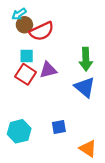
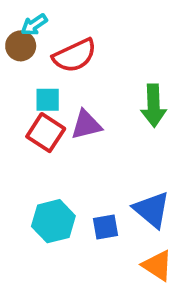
brown circle: (24, 25) -> (21, 46), moved
blue triangle: (85, 87) -> (152, 210), moved
cyan hexagon: (19, 131) -> (53, 221), moved

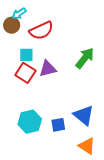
green arrow: (154, 106) -> (85, 58), turned -140

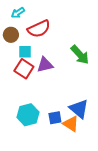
brown circle: (12, 25) -> (11, 35), moved
green arrow: (85, 58) -> (80, 55), turned 100
orange triangle: (87, 146) -> (71, 124), moved

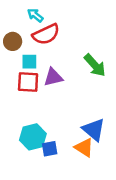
cyan arrow: (18, 13) -> (35, 15), moved, turned 72
red square: (24, 69) -> (28, 82), turned -30
blue square: (55, 118) -> (50, 149), moved

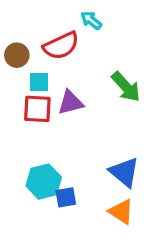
cyan arrow: (35, 15) -> (91, 20), moved
orange triangle: (84, 148) -> (121, 212), moved

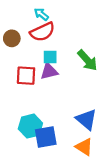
cyan arrow: (91, 20) -> (41, 14), moved
cyan square: (39, 82) -> (50, 57), moved
blue square: (66, 197) -> (46, 137), size x1.5

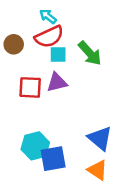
cyan square: (50, 57) -> (58, 54), moved
green arrow: (87, 60) -> (90, 53), moved

